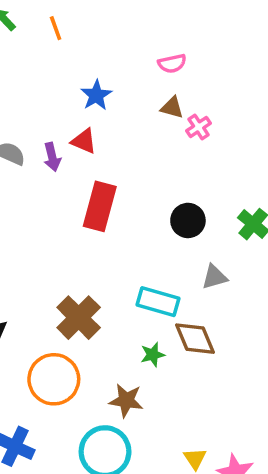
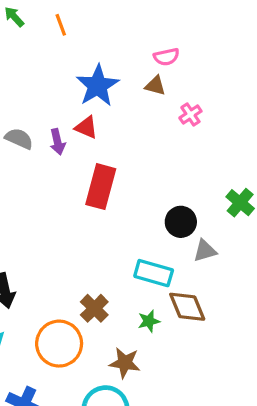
blue star: (96, 95) -> (98, 86), size x1.5
brown triangle: (172, 108) -> (155, 86), moved
black circle: (188, 220) -> (181, 222), moved
brown cross: (79, 318) -> (94, 308), moved, size x0.7

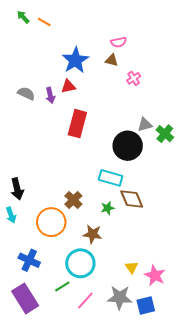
orange line: (61, 25) -> (44, 22), moved, turned -40
red triangle: (86, 127) -> (68, 86), turned -35
black circle: (181, 222) -> (128, 146), size x1.5
gray triangle: (205, 251) -> (145, 125), moved

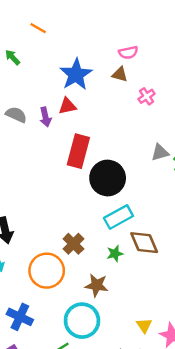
green arrow: (23, 17) -> (13, 57), moved
black circle: (128, 146) -> (108, 178), moved
cyan rectangle: (111, 178) -> (119, 217), turned -45

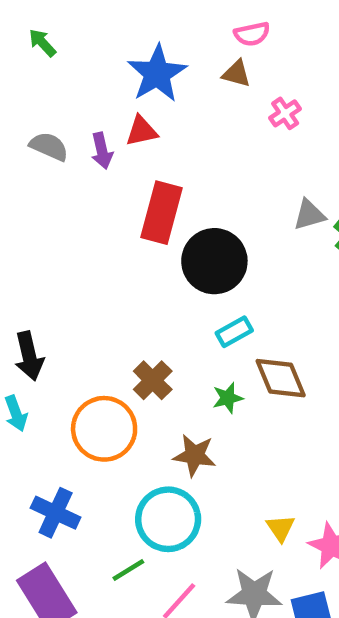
cyan rectangle: (119, 217) -> (234, 332), size x0.7

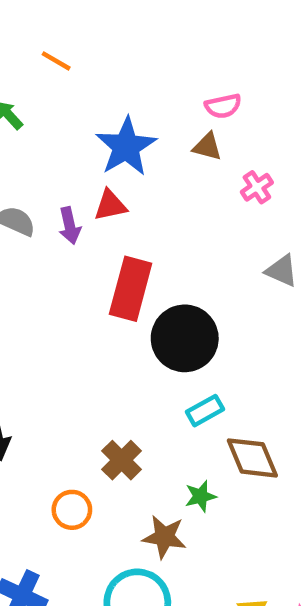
gray triangle: (309, 215) -> (282, 271), moved, turned 40
green star: (228, 398) -> (200, 496), moved
orange circle: (104, 429) -> (72, 510), size x0.6

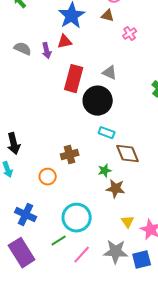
gray triangle: (282, 271) -> (110, 73), moved
cyan rectangle: (205, 411) -> (107, 133), turned 49
brown cross: (122, 460) -> (70, 155), turned 30
brown star: (164, 537) -> (116, 189), moved

